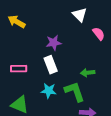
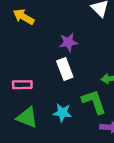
pink rectangle: (19, 69) -> (22, 85), moved
cyan star: (49, 91) -> (62, 113), moved

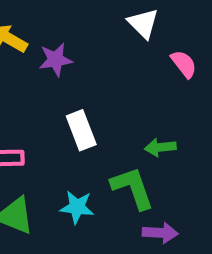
purple star: (68, 42) -> (56, 60), moved

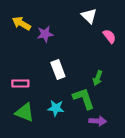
green arrow: (160, 147) -> (98, 78), turned -64

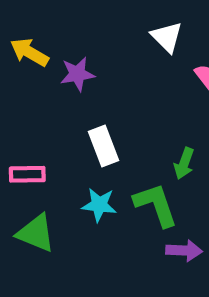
cyan star: (56, 108) -> (99, 205), moved

